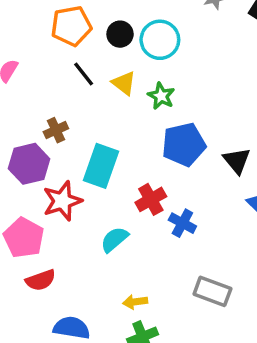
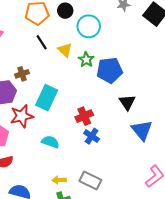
black circle: (120, 34) -> (65, 11), moved
blue pentagon: (184, 145) -> (110, 70), moved
red cross: (151, 199) -> (84, 116), moved
cyan semicircle: (114, 239) -> (50, 142), turned 54
gray rectangle: (212, 291) -> (90, 180), moved

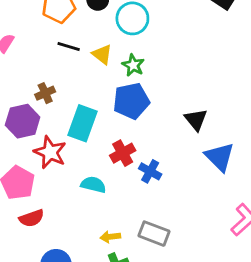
black line: (42, 42) -> (69, 47), turned -35
blue pentagon: (110, 70) -> (131, 101), moved
red star: (22, 116) -> (50, 152), turned -30
red cross: (84, 116) -> (123, 153), moved

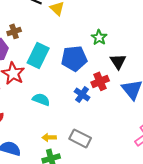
green star: (133, 65) -> (99, 37), moved
blue pentagon: (131, 101) -> (74, 58), moved
red cross: (123, 153) -> (100, 81), moved

